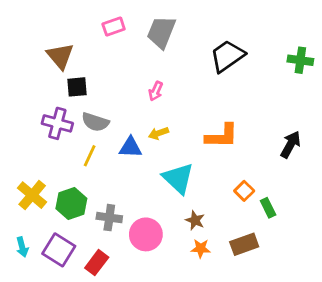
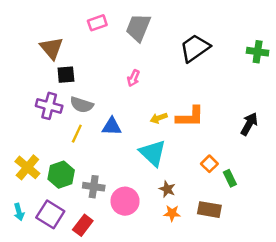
yellow arrow: (158, 133) -> (159, 118), moved
brown rectangle: (244, 244) -> (209, 210), turned 30

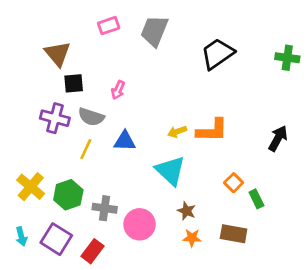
pink arrow: (133, 78) -> (118, 90), moved

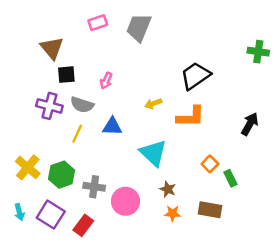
black trapezoid: (217, 54) -> (195, 76), moved
yellow arrow: (177, 132) -> (153, 104), moved

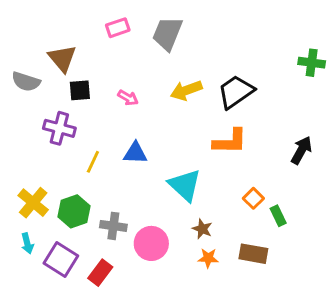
pink arrow: (106, 81) -> (128, 98), turned -84
yellow arrow: (153, 104) -> (186, 90), moved, size x1.5
gray semicircle: (82, 105) -> (26, 82), moved
cyan arrow: (19, 212) -> (27, 243), moved

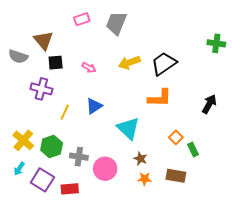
blue triangle: (135, 153) -> (94, 106), turned -36
cyan arrow: (27, 243) -> (19, 169), turned 48
red rectangle: (100, 273) -> (70, 189), turned 48

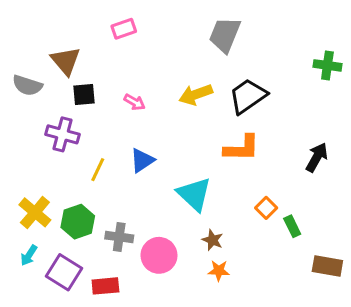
gray trapezoid: (116, 23) -> (225, 35), moved
brown rectangle: (176, 176) -> (327, 266), moved

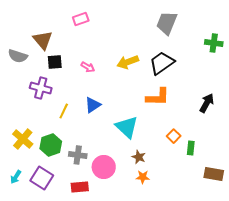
gray trapezoid: (225, 35) -> (167, 23), moved
green rectangle: (292, 226) -> (191, 148), turned 32
cyan arrow: (29, 255) -> (16, 177), moved
red rectangle: (105, 286) -> (80, 187), moved

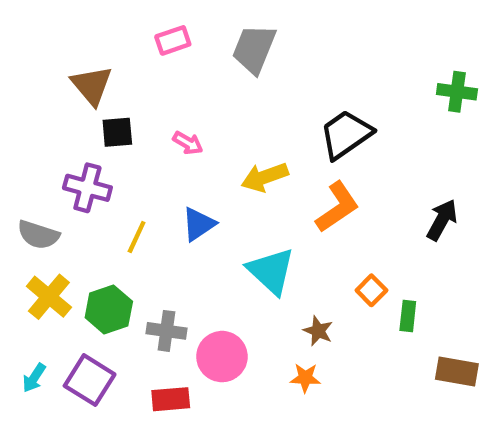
gray trapezoid: (167, 23) -> (254, 49), moved
gray semicircle: (18, 56) -> (38, 235), moved
yellow arrow: (128, 62) -> (265, 177), moved
orange L-shape: (158, 97) -> (337, 207), turned -35
brown star: (139, 157) -> (318, 331), moved

